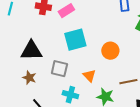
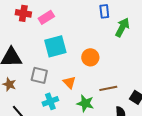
cyan cross: (70, 95) -> (50, 101), turned -35

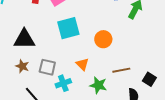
gray square: (39, 75) -> (47, 67), moved

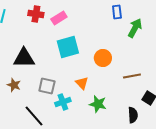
brown star: (22, 66) -> (14, 85), moved
brown line: (121, 70) -> (132, 76), moved

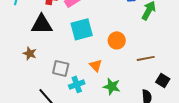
black triangle: (24, 58) -> (42, 24), moved
brown star: (14, 85) -> (30, 53), moved

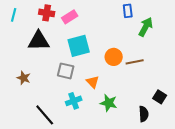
brown star: (30, 53) -> (24, 78), moved
brown line: (146, 58) -> (135, 62), moved
gray square: (61, 68) -> (66, 71), moved

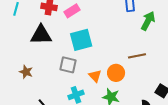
orange circle: (114, 57) -> (116, 73), moved

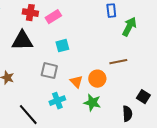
cyan square: (81, 40) -> (62, 46), size x0.6

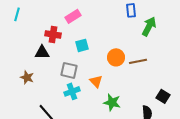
red cross: (30, 13) -> (53, 34), moved
black triangle: (22, 41) -> (42, 52), moved, size x0.7
orange circle: (97, 79) -> (116, 57), moved
cyan cross: (57, 101) -> (72, 91), moved

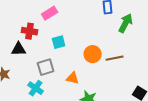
gray square: (69, 70) -> (46, 67), turned -30
orange triangle: (96, 81) -> (73, 78), turned -32
cyan cross: (72, 91) -> (36, 88), moved, turned -35

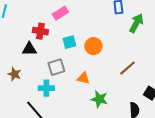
orange circle: (93, 54) -> (93, 46), moved
brown line: (115, 58) -> (127, 68), moved, turned -30
cyan cross: (36, 88) -> (46, 88), turned -35

